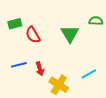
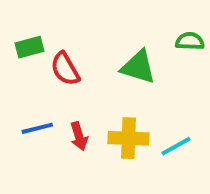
green triangle: (70, 34) -> (138, 67), turned -42
yellow cross: (59, 85) -> (128, 138), moved, turned -30

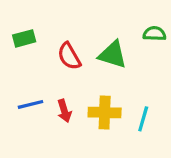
red semicircle: (65, 69) -> (69, 56), moved
cyan line: (176, 146) -> (143, 119), turned -45

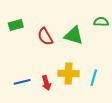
blue line: (31, 104) -> (22, 82), moved
red arrow: (64, 111) -> (46, 83), moved

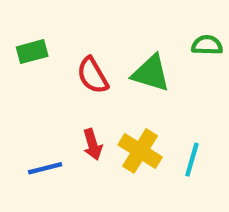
yellow cross: (68, 73) -> (140, 151), turned 30
red arrow: (46, 83) -> (93, 144), moved

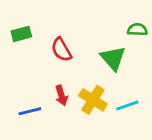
green triangle: (151, 73) -> (113, 58), moved, turned 32
cyan line: (192, 160) -> (127, 106), turned 55

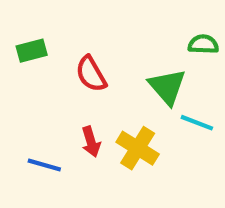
cyan line: (127, 106) -> (197, 123), moved, turned 40
blue line: (30, 111) -> (44, 165), turned 30

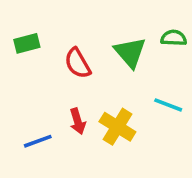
green triangle: (167, 87) -> (130, 52), moved
blue line: (44, 165) -> (38, 141), turned -36

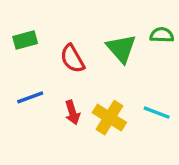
cyan line: (168, 105) -> (157, 113), moved
blue line: (38, 141) -> (30, 97), moved

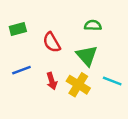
green semicircle: (162, 35) -> (93, 25), moved
green triangle: (121, 48) -> (87, 56), moved

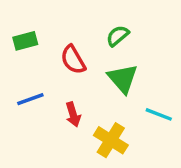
green semicircle: (93, 25) -> (118, 36), moved, turned -42
yellow cross: (78, 85) -> (111, 140), moved

